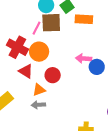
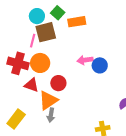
orange triangle: (39, 90) -> (48, 100), size x1.5
gray arrow: (38, 105) -> (51, 115), turned -64

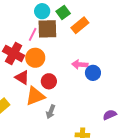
orange rectangle: (77, 22) -> (80, 25), turned -42
gray arrow: (51, 115) -> (51, 112), moved

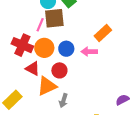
orange rectangle: (80, 25) -> (103, 33), moved
blue circle: (93, 73) -> (66, 49), moved

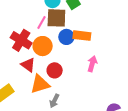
orange rectangle: (103, 33) -> (82, 36), moved, turned 42
blue circle: (66, 49) -> (66, 37), moved
pink arrow: (89, 52) -> (92, 64), moved, turned 98

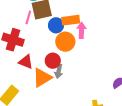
orange circle: (43, 46) -> (65, 42), moved
pink arrow: (92, 64) -> (81, 30), moved
gray arrow: (54, 101) -> (59, 71), moved

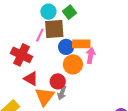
orange triangle: (42, 78) -> (45, 97), turned -30

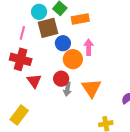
pink line: (40, 35) -> (22, 33), moved
orange rectangle: (81, 44) -> (80, 19), moved
red triangle: (31, 79) -> (34, 81), turned 35
orange triangle: (45, 97) -> (91, 88), moved

